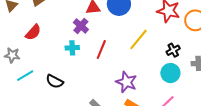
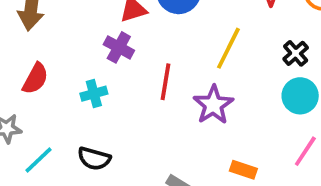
cyan cross: (72, 48) -> (94, 94), moved
purple star: (126, 82) -> (213, 105), moved, turned 30

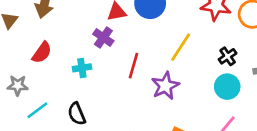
black semicircle: (94, 159) -> (77, 114), turned 45

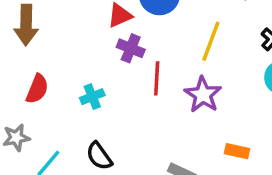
purple cross: (103, 38) -> (131, 48), moved

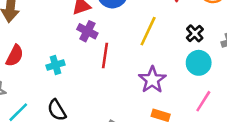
purple star: (203, 95) -> (152, 80), moved

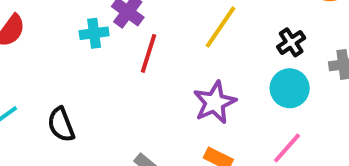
cyan cross: (55, 65) -> (94, 33), moved

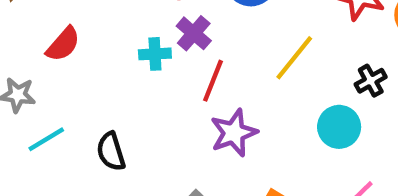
cyan circle: (290, 88) -> (339, 127), moved
purple star: (215, 102) -> (234, 133), moved

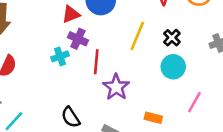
black cross: (371, 81) -> (172, 38), moved
black semicircle: (111, 152) -> (71, 117), moved

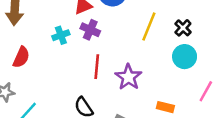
cyan cross: (60, 56) -> (61, 35), moved
red line: (96, 62) -> (97, 67), moved

